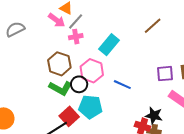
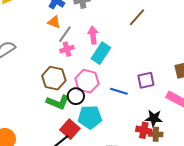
pink arrow: (57, 20) -> (93, 35), moved, turned -126
brown line: (153, 26) -> (137, 17), moved
purple square: (165, 74) -> (146, 80), moved

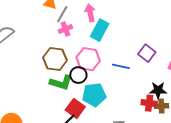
purple square: (146, 80) -> (147, 53), turned -36

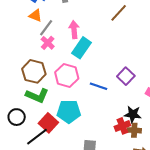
pink cross: (65, 29) -> (48, 43), turned -32
black circle: (78, 75) -> (17, 117), moved
red cross: (149, 103) -> (122, 126), turned -35

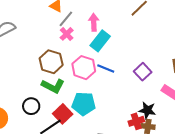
blue line: (98, 86) -> (106, 68), moved

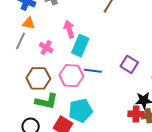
gray line: (66, 19) -> (21, 41), moved
red cross: (136, 121) -> (136, 114), turned 35

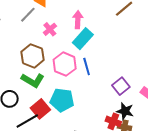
purple square: (129, 64) -> (121, 86), moved
blue line: (93, 71) -> (87, 67), turned 48

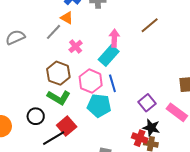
pink arrow: (78, 20) -> (114, 38), moved
cyan pentagon: (62, 100) -> (99, 106), moved

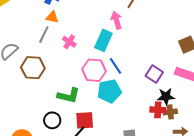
pink arrow: (114, 38) -> (116, 20), moved
brown hexagon: (58, 73) -> (33, 68), moved
red square: (67, 126) -> (85, 120), turned -36

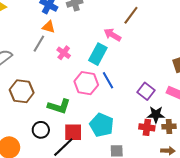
pink arrow: (116, 20) -> (112, 35), turned -48
brown hexagon: (33, 68) -> (22, 91), moved
cyan pentagon: (109, 91) -> (102, 125), moved, turned 30
brown cross: (170, 112) -> (169, 127), moved

